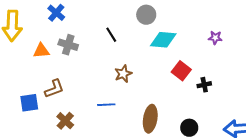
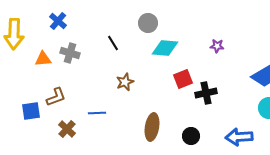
red square: (181, 71) -> (183, 79), turned 30
black cross: (204, 85) -> (206, 93), size x1.5
blue line: (106, 105) -> (97, 113), moved

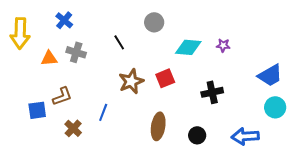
cyan diamond: (165, 48) -> (188, 47), moved
red square: (183, 79) -> (165, 78), moved
brown star: (125, 82) -> (131, 81), size x1.4
blue line: (97, 113) -> (103, 112), turned -66

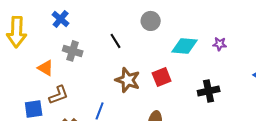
orange triangle: (49, 58) -> (46, 68), moved, turned 36
brown star: (131, 81) -> (128, 80), turned -30

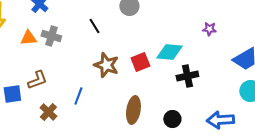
purple star: (220, 44) -> (209, 29), moved
cyan diamond: (185, 46) -> (169, 52), moved
orange triangle: (46, 68) -> (28, 38), moved, turned -36

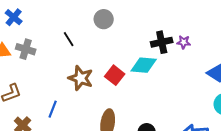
red square: (140, 62) -> (115, 75), turned -30
black cross: (187, 76) -> (162, 42), moved

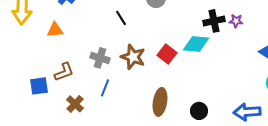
gray cross: (26, 49) -> (100, 58), moved

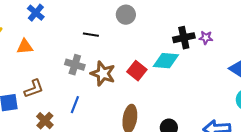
black line: (121, 18) -> (91, 35), turned -49
gray cross: (100, 58) -> (75, 65), moved

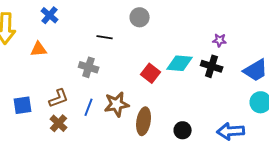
black cross: (184, 38) -> (212, 66), moved, turned 30
brown star: (103, 74) -> (117, 104), moved, turned -30
brown L-shape: (34, 89) -> (59, 98), moved

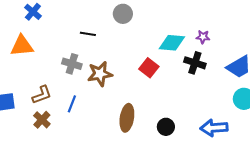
orange triangle: (39, 49) -> (22, 46), size x1.4
cyan diamond: (180, 63) -> (172, 43), moved
red square: (151, 73) -> (149, 68), moved
brown star: (117, 104) -> (100, 74), moved

